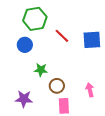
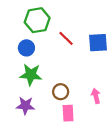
green star: (41, 70) -> (31, 75), moved, size x1.5

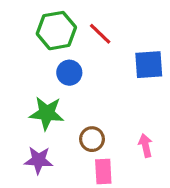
red line: (66, 38) -> (100, 34), moved
blue circle: (26, 48) -> (69, 73), moved

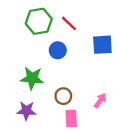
blue circle: (69, 73) -> (58, 50), moved
pink arrow: (145, 146) -> (100, 101), turned 48

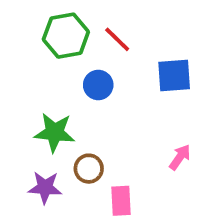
brown circle: (63, 96) -> (89, 169), moved
pink arrow: (100, 101) -> (180, 157), moved

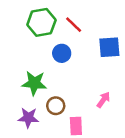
pink arrow: (180, 157) -> (103, 100), moved

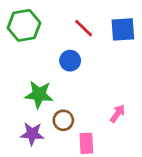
green hexagon: (41, 22) -> (24, 25), moved
blue square: (109, 47) -> (123, 29), moved

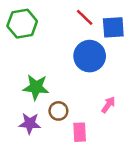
red line: (84, 28) -> (85, 17), moved
blue circle: (70, 61) -> (90, 56), moved, size x1.6

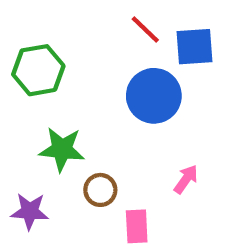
green hexagon: (22, 24) -> (38, 70), moved
purple star: (30, 123) -> (30, 211), moved

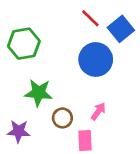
blue square: (194, 47) -> (121, 29), turned -35
pink arrow: (186, 179) -> (98, 111), moved

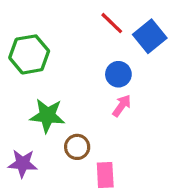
blue circle: (96, 59) -> (118, 74), size x0.6
pink arrow: (98, 111) -> (122, 106), moved

